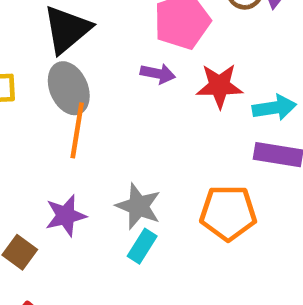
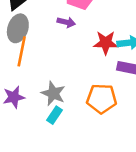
red star: (219, 86) -> (106, 43), moved
gray ellipse: (69, 88) -> (18, 28), turned 40

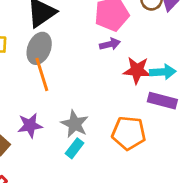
purple arrow: (66, 22) -> (110, 44), moved, turned -30
orange line: (22, 51) -> (42, 74), turned -32

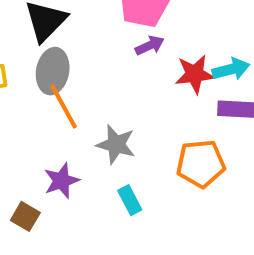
gray star: (75, 124) -> (116, 145), moved
cyan rectangle: (75, 148) -> (130, 200), turned -54

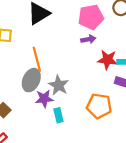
gray ellipse: (53, 71) -> (31, 80), moved
purple star: (61, 181) -> (44, 99), moved

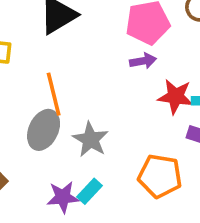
purple star: (44, 99) -> (63, 197), moved
cyan rectangle: (58, 115) -> (89, 191), turned 56

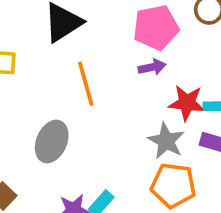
orange line: (54, 94) -> (86, 84), moved
gray star: (90, 139) -> (166, 141), moved

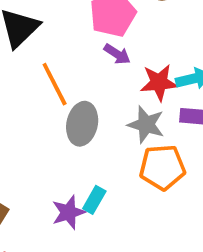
purple arrow: (152, 67) -> (117, 54), turned 56
gray ellipse: (52, 141) -> (82, 124), moved

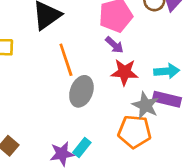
red star: (159, 82) -> (124, 72), moved
gray star: (146, 125) -> (146, 105), moved

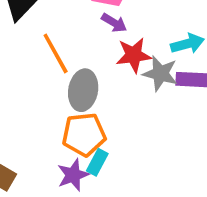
gray star: (146, 105) -> (160, 73), moved
orange pentagon: (135, 132) -> (84, 134), moved

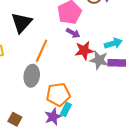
orange line: (56, 53) -> (42, 51), turned 55
gray ellipse: (83, 90) -> (32, 76), moved

